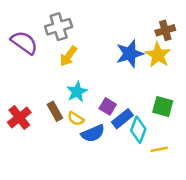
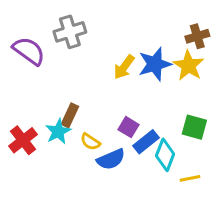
yellow arrow: (68, 56) -> (124, 67), moved
cyan star: (77, 92) -> (58, 131), moved
brown rectangle: (55, 111) -> (70, 115), moved, turned 54

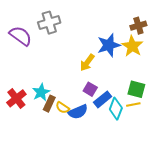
yellow arrow: (124, 67) -> (87, 63), moved
brown rectangle: (70, 115) -> (49, 104), moved
yellow semicircle: (90, 142) -> (63, 108), moved
yellow line: (190, 178) -> (133, 105), moved

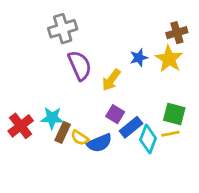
purple semicircle: (21, 36) -> (80, 65), moved, turned 30
blue star: (109, 45) -> (139, 58), size x0.6
cyan star: (41, 92) -> (52, 118), turned 30

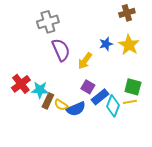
brown cross: (177, 33) -> (127, 13), moved
red cross: (21, 126) -> (21, 84), moved

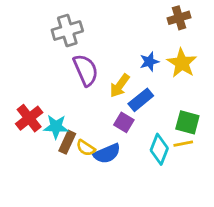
blue rectangle: (100, 97) -> (141, 100), moved

